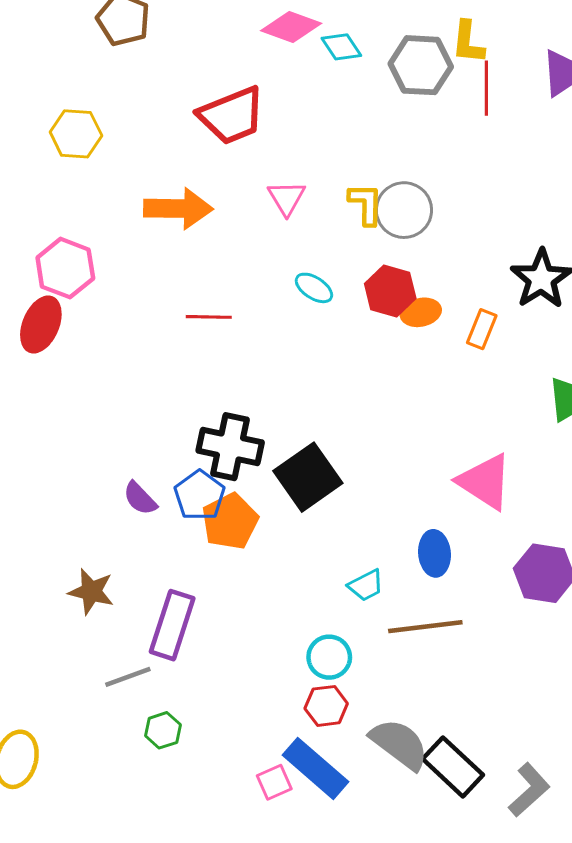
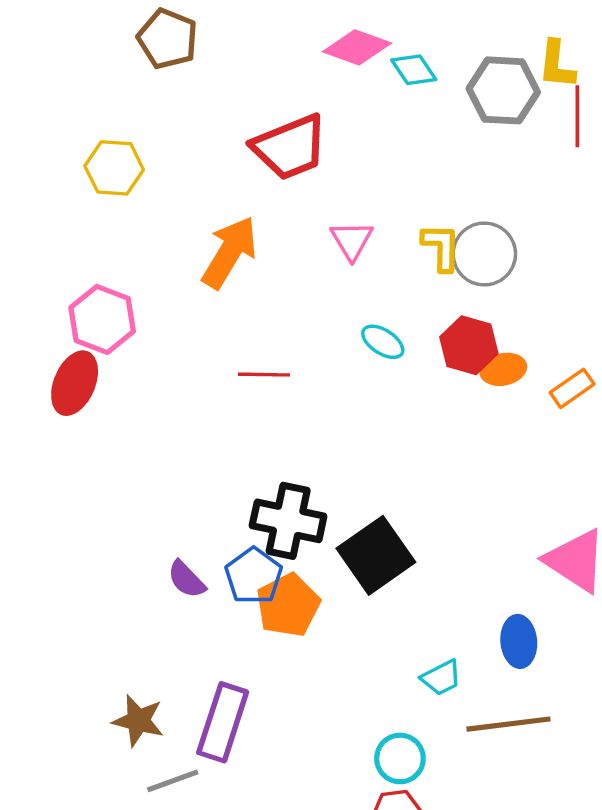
orange arrow: (178, 209) -> (230, 252), turned -60
orange rectangle: (482, 329) -> (572, 388), turned 33
brown star: (91, 591) -> (138, 721), moved

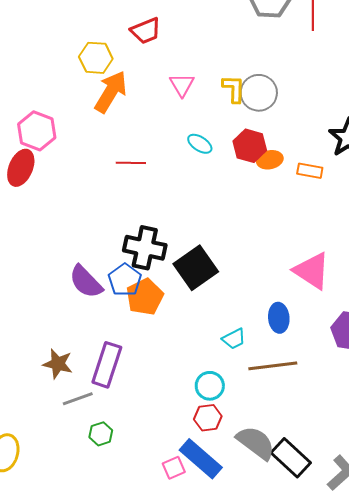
red trapezoid: (290, 147) -> (146, 31), size x0.7
yellow hexagon: (114, 168) -> (96, 58), moved
orange rectangle: (572, 388) -> (310, 171), turned 45
purple semicircle: (186, 579) -> (86, 282), size x1.5

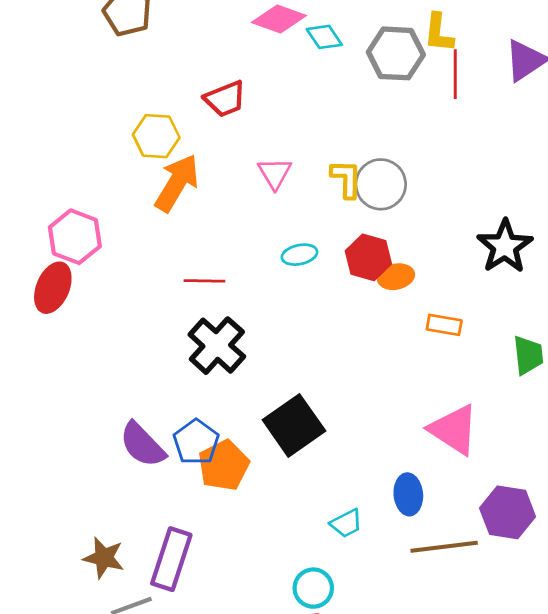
cyan ellipse: (200, 144) -> (299, 255), turned -45
orange rectangle: (310, 171) -> (444, 325), moved
black cross: (145, 248) -> (217, 346), moved, turned 30
brown line: (273, 366) -> (444, 547), moved

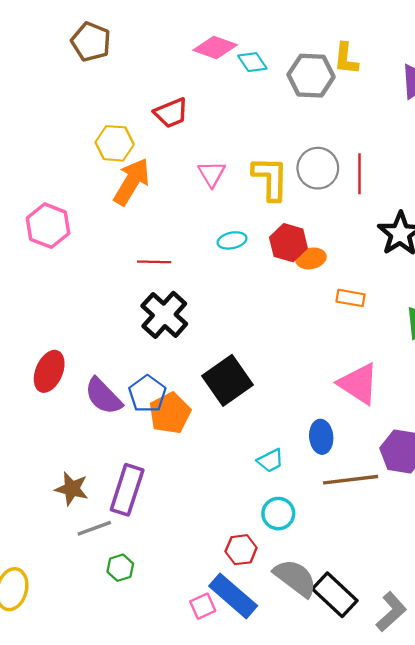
red line: (455, 74) -> (360, 174), moved
yellow L-shape: (346, 179) -> (270, 178), size x1.4
gray circle: (381, 184) -> (318, 168), moved
red ellipse: (53, 288) -> (49, 371), moved
cyan circle: (313, 588) -> (278, 514), moved

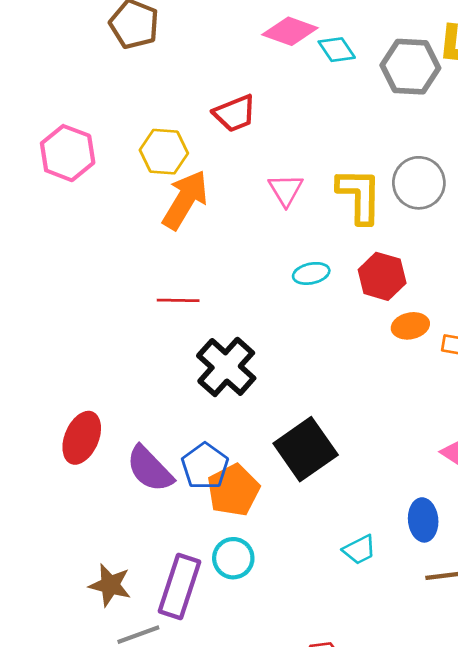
pink hexagon: (48, 226) -> (68, 153), moved
orange ellipse: (311, 258) -> (410, 326), moved
red line: (154, 262) -> (178, 300), moved
cyan circle: (278, 514) -> (233, 558), moved

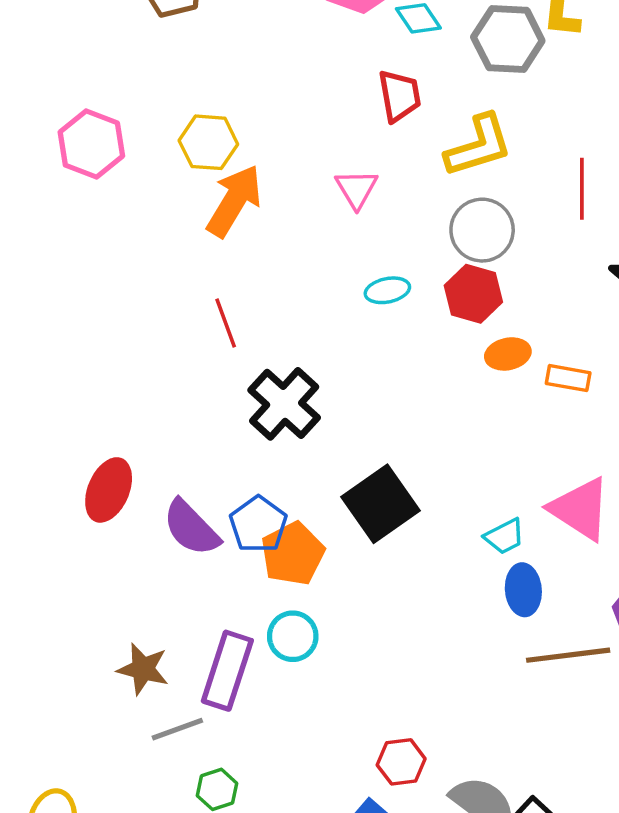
red trapezoid: (235, 113) -> (399, 96), moved, turned -78
gray circle: (419, 183) -> (482, 230), moved
yellow L-shape: (359, 196) -> (479, 146), moved, turned 72
red line: (178, 300) -> (226, 323), turned 69
cyan trapezoid: (359, 550) -> (504, 536), moved

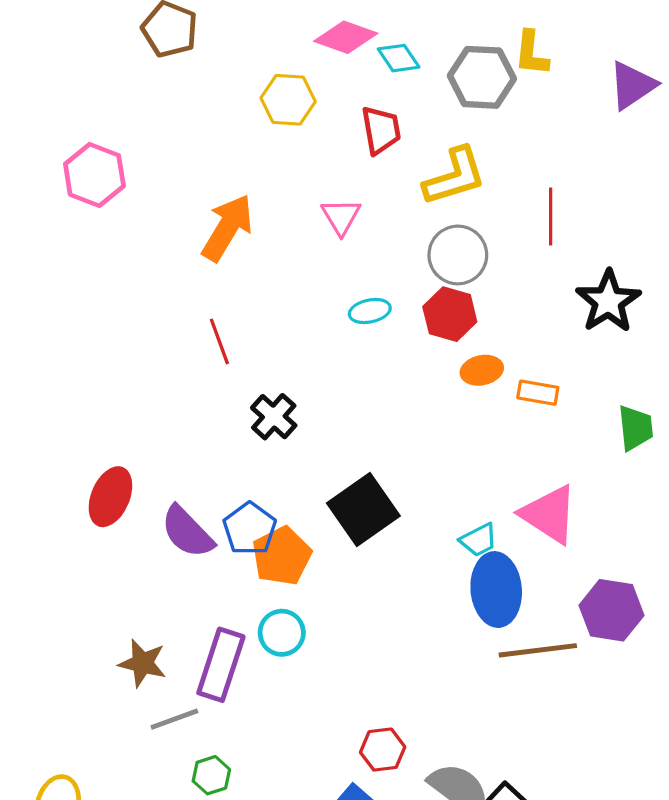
yellow hexagon: (208, 142) -> (288, 100), moved
black cross: (284, 404) -> (274, 417), size x0.7
blue ellipse: (523, 590) -> (496, 590), size x1.5

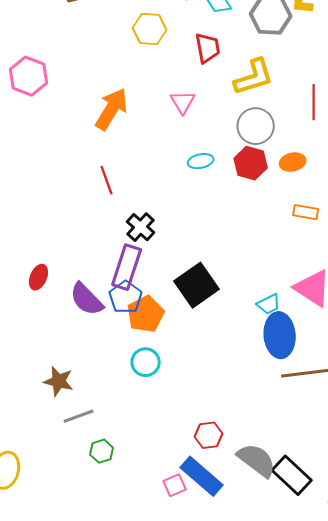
orange ellipse: (482, 370) -> (293, 162), moved
red ellipse: (110, 497) -> (38, 277), size x0.7
purple rectangle: (221, 665) -> (127, 267), moved

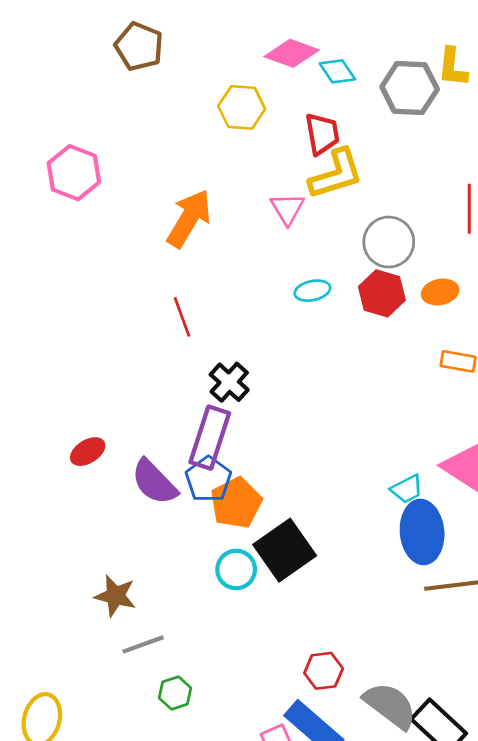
yellow L-shape: (254, 77) -> (336, 174), moved
red ellipse: (38, 277) -> (88, 452), turned 35
black square: (197, 285) -> (285, 550), moved

